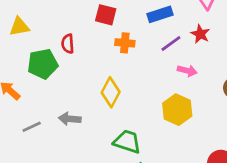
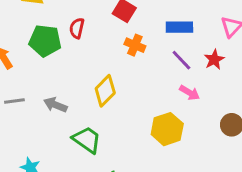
purple line: (171, 44) -> (181, 60), turned 65
green trapezoid: (127, 142) -> (87, 140), moved

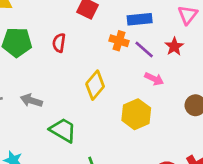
red semicircle: (77, 28) -> (59, 43), moved
orange cross: (135, 45) -> (119, 41), moved
yellow diamond: (105, 91) -> (95, 85), moved

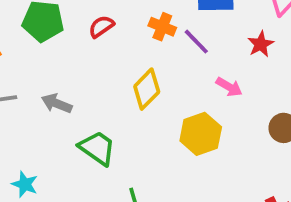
orange cross: (119, 41) -> (162, 27), moved
red semicircle: (59, 43) -> (101, 27), turned 42
purple line: (144, 50) -> (196, 42), moved

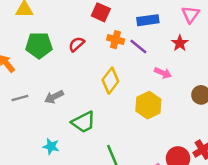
gray arrow: (57, 103) -> (54, 97), turned -42
green trapezoid: (97, 148) -> (83, 122), turned 125
cyan star: (25, 184) -> (51, 146), moved

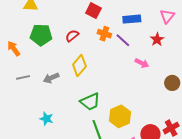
yellow diamond: (110, 81) -> (79, 65), moved
yellow hexagon: (148, 105) -> (120, 116), moved
green trapezoid: (83, 122) -> (90, 102), moved

